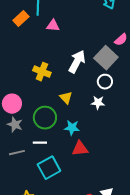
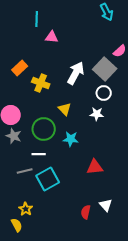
orange rectangle: (21, 19) -> (20, 68), moved
red triangle: (80, 149) -> (95, 167), moved
gray line: (17, 153) -> (25, 171), moved

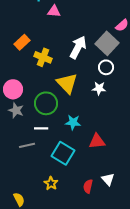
yellow triangle: (65, 109) -> (67, 83), size x1.6
cyan star: (71, 139) -> (73, 122), moved
cyan square: (48, 179) -> (63, 153), moved, turned -30
yellow star: (26, 209) -> (51, 183), moved

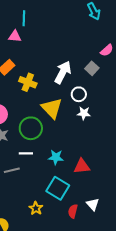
pink triangle: (54, 11) -> (15, 36), moved
gray square: (107, 43) -> (92, 68), size x0.6
white circle: (106, 67) -> (79, 94), moved
cyan star: (73, 122) -> (56, 157), moved
cyan square: (63, 153) -> (58, 188), moved

